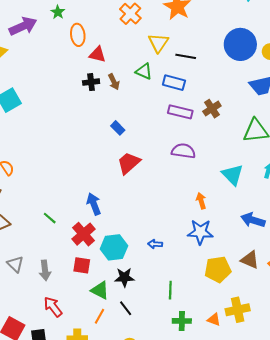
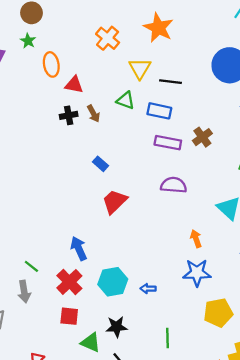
cyan hexagon: (114, 247) -> (113, 282), moved
gray arrow: (45, 270) -> (24, 292), moved

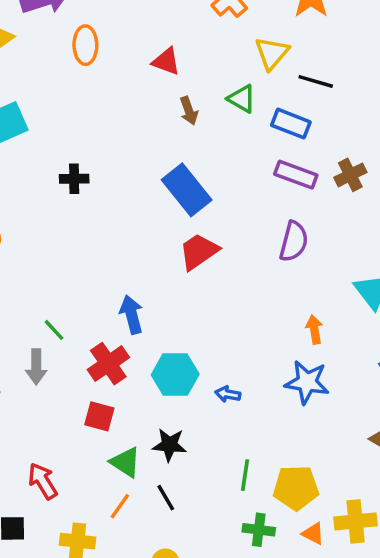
orange ellipse: (51, 64) -> (85, 45), moved
black cross: (69, 115) -> (74, 179), moved
blue rectangle: (100, 164) -> (187, 190), size x2.0
purple semicircle: (174, 185) -> (294, 241), turned 90
yellow pentagon: (218, 313) -> (296, 488), moved

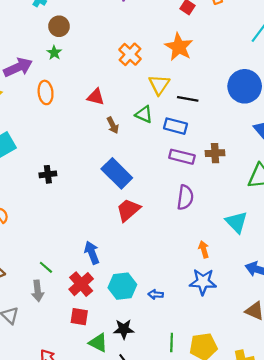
brown cross: (350, 175) -> (215, 153), turned 30

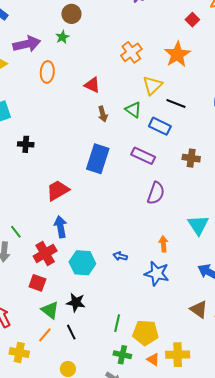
purple rectangle: (182, 157) -> (143, 156), moved
blue rectangle: (117, 173) -> (98, 159), turned 52
black cross: (48, 174) -> (26, 144), moved
red trapezoid: (128, 210) -> (58, 190), moved
blue arrow: (156, 294) -> (120, 256), moved

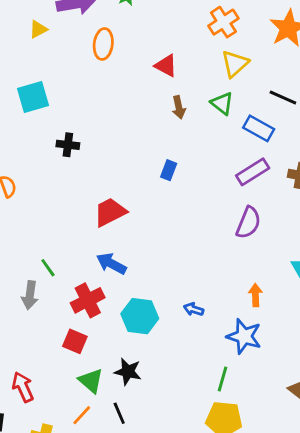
yellow triangle: (152, 85) -> (235, 64), moved
purple rectangle: (143, 156) -> (253, 172), moved, turned -60
blue rectangle: (98, 159) -> (169, 170), size x0.5
blue arrow: (61, 227) -> (111, 264), turned -55
green line: (117, 323) -> (222, 379), moved

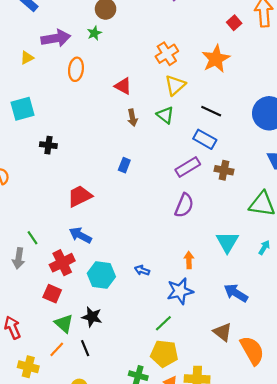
blue rectangle: (259, 128) -> (205, 139), moved
blue star: (244, 336) -> (180, 291), turned -30
green line: (222, 379) -> (163, 323), turned 30

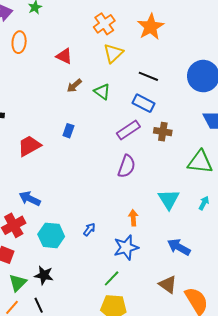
green triangle: (165, 115) -> (102, 92), moved
brown arrow: (132, 118) -> (74, 86), turned 63
red trapezoid: (80, 196) -> (29, 146), moved
blue arrow: (142, 270) -> (89, 229), turned 112
green triangle: (64, 323) -> (18, 283), turned 36

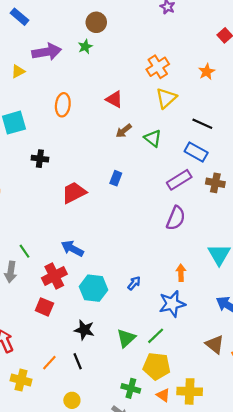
orange star: (151, 27) -> (207, 72), size x0.6
orange ellipse: (19, 42) -> (63, 105), moved
green triangle: (18, 283) -> (126, 338), moved

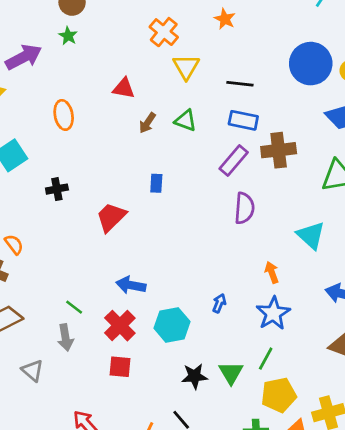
brown cross: (215, 183) -> (279, 150), size x1.4
black star: (84, 330) -> (194, 376), moved

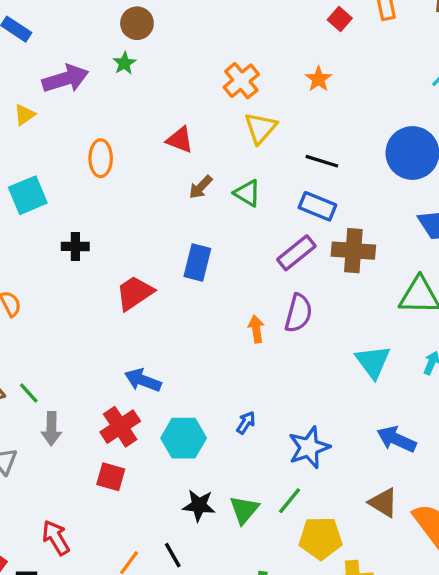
blue rectangle: (156, 183) -> (197, 262), size x1.5
orange arrow: (272, 272) -> (256, 329), moved
green line: (74, 307) -> (29, 393), moved
yellow pentagon: (279, 395) -> (321, 538), moved

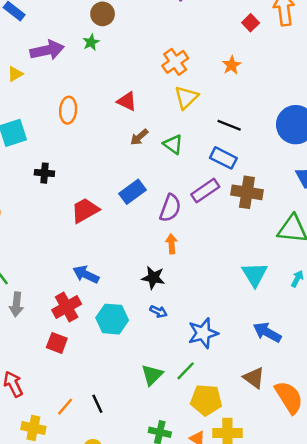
blue rectangle: (197, 262) -> (132, 192), turned 35
purple semicircle: (298, 313) -> (170, 208), moved
blue arrow: (246, 423) -> (158, 311), turned 77
black star: (199, 505) -> (153, 278), moved

